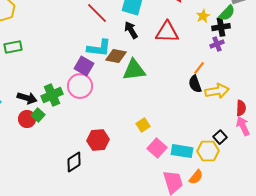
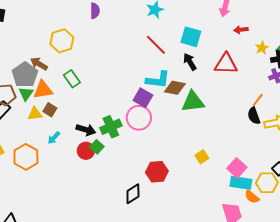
green rectangle: (13, 47) -> (72, 79), turned 66
pink square: (157, 148) -> (237, 168), moved
orange semicircle: (196, 177) -> (252, 197), moved, turned 91

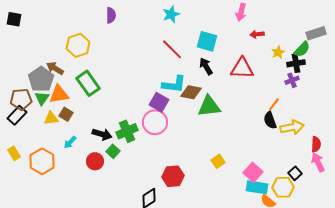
green rectangle: (72, 79) -> (88, 83), size x1.4
red circle: (86, 151) -> (95, 161), moved

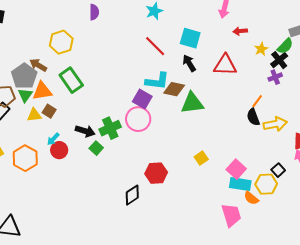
black cross: (296, 63) -> (279, 60), turned -30
red circle: (95, 161) -> (59, 150), moved

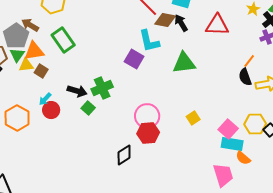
cyan L-shape: (157, 81) -> (149, 41), turned 70
brown diamond: (174, 89) -> (165, 20), moved
yellow triangle: (34, 115) -> (26, 65), moved
pink circle: (138, 119) -> (147, 116), moved
yellow hexagon: (266, 184) -> (255, 124), moved

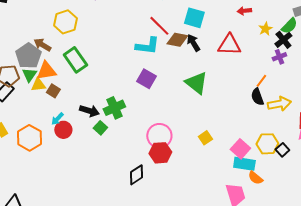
cyan L-shape: (149, 41) -> (147, 46), moved, turned -70
green triangle: (184, 63) -> (196, 83), turned 45

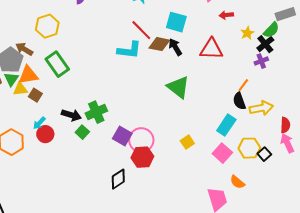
purple square: (146, 79) -> (122, 136), moved
cyan rectangle: (244, 164) -> (226, 125), moved, turned -65

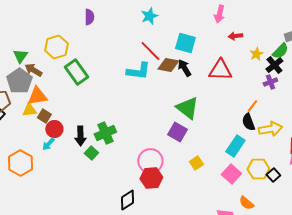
green rectangle: (57, 64) -> (76, 72), moved
green triangle: (11, 79) -> (20, 56), moved
black arrow: (71, 115) -> (80, 136), turned 72
red circle: (45, 134) -> (54, 129), moved
purple square: (122, 136) -> (177, 132), moved

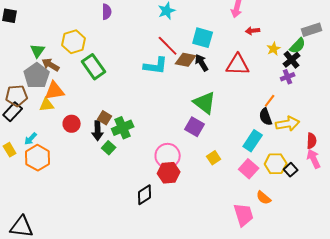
brown square: (44, 116) -> (105, 118), moved
cyan arrow: (48, 144) -> (31, 139), moved

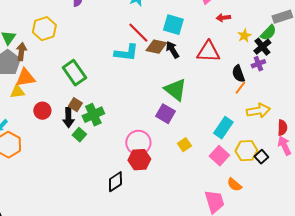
brown arrow: (51, 65) -> (21, 52), turned 66
green rectangle: (94, 67) -> (74, 73), moved
black semicircle: (266, 117) -> (238, 74), moved

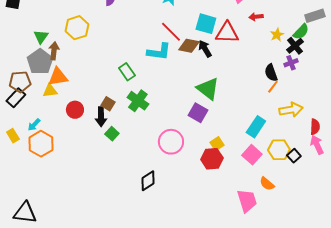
red triangle: (208, 52) -> (227, 33), moved
green rectangle: (74, 73) -> (127, 72), moved, size x0.7
green cross: (93, 115) -> (138, 101), moved, turned -30
red hexagon: (139, 160) -> (212, 159), moved

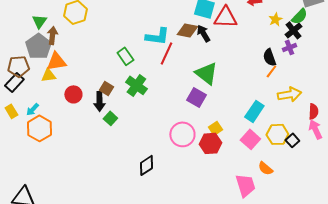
red line: (171, 32) -> (166, 53), moved, turned 70
yellow rectangle: (13, 136) -> (11, 111), moved
pink circle: (171, 142) -> (182, 134), moved

